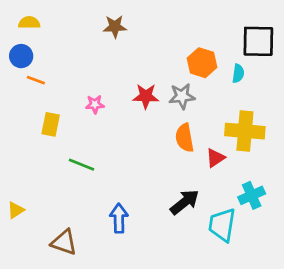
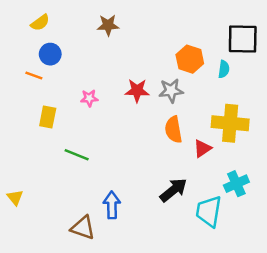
yellow semicircle: (29, 23) -> (40, 23), moved, turned 144
blue circle: (21, 56) -> (50, 54), moved
yellow triangle: (16, 210) -> (15, 198), turned -36
brown triangle: (64, 242) -> (83, 228), moved

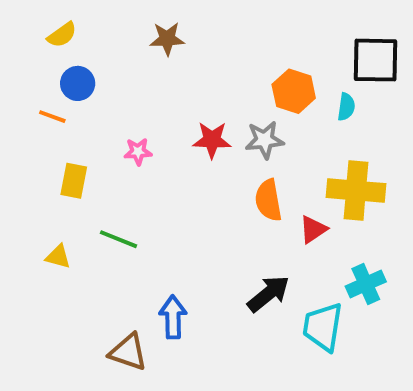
yellow triangle: (15, 198) -> (58, 257), moved, turned -36

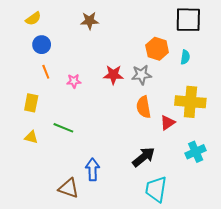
black square: (375, 60) -> (188, 20), moved
orange line: (52, 117) -> (46, 72), moved, turned 48
yellow rectangle: (74, 181) -> (31, 103), moved
cyan trapezoid: (323, 327) -> (156, 189), moved

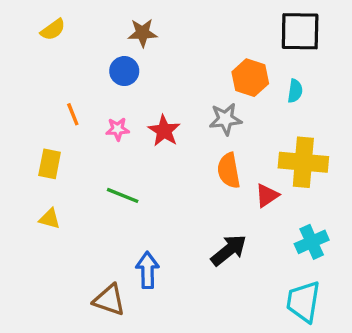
blue circle: (42, 45) -> (124, 71), moved
red star: (113, 75) -> (164, 131), moved, turned 30
green line: (63, 128) -> (123, 195), moved
cyan trapezoid: (156, 189) -> (303, 302), moved

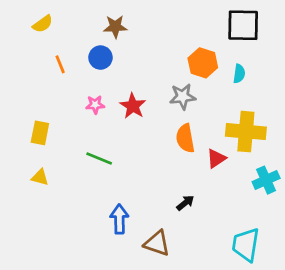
orange line: (73, 114) -> (60, 64), moved
cyan cross: (312, 242) -> (266, 180), moved
black arrow: (229, 250) -> (185, 203), size x0.6
brown triangle: (109, 300) -> (157, 243), moved

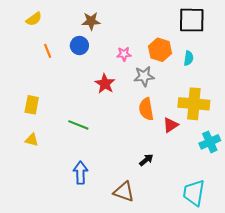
pink star: (95, 105) -> (124, 54), moved
blue arrow: (119, 219) -> (80, 173), moved

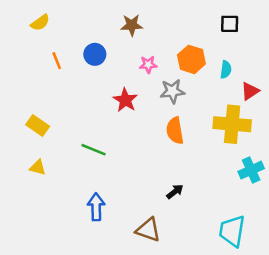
black square: (192, 20) -> (230, 24), size x0.6
brown star: (91, 21) -> (132, 25), moved
yellow rectangle: (32, 105) -> (38, 126), turned -66
red triangle: (171, 125) -> (250, 91), moved

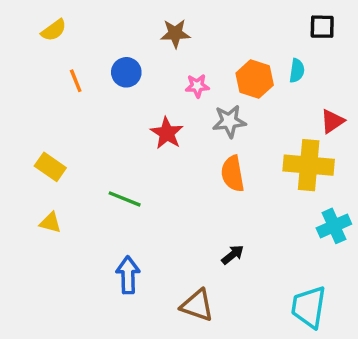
black square: (230, 24) -> (322, 27), moved
cyan semicircle: (226, 70) -> (297, 71), moved

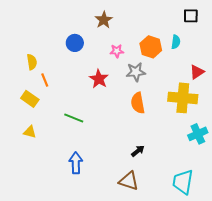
yellow semicircle: (54, 30) -> (32, 62), moved, turned -63
brown star: (175, 33) -> (104, 20), turned -30
orange line: (76, 81) -> (45, 80), moved
brown triangle: (197, 305) -> (129, 181), moved

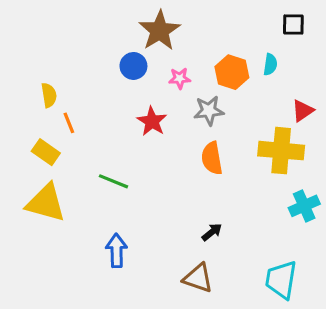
brown star: (104, 20) -> (160, 31), size x1.5
blue circle: (75, 43) -> (133, 66), moved
yellow triangle: (30, 132) -> (46, 203), size x2.0

